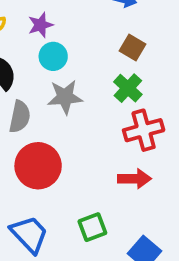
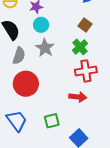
gray star: (65, 97) -> (45, 48), turned 30

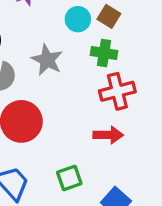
cyan circle: (41, 25) -> (78, 19), moved
green cross: (80, 47) -> (104, 53), turned -35

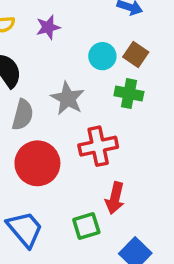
red cross: (117, 91) -> (98, 146), moved
red arrow: (108, 135) -> (115, 198), moved, turned 100

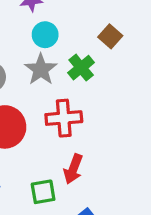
cyan circle: (102, 56) -> (45, 35), moved
green cross: (129, 94) -> (81, 68), moved, turned 32

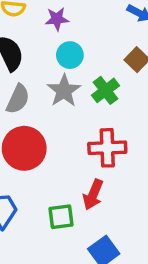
red cross: (64, 118) -> (107, 148), moved

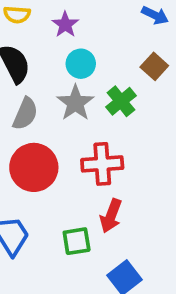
purple star: (57, 19) -> (65, 24), turned -30
red cross: (107, 148) -> (102, 164), moved

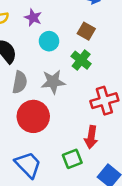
brown square: (154, 66) -> (86, 31), moved
gray star: (75, 103) -> (53, 82), moved, turned -30
red cross: (102, 164) -> (104, 101), moved

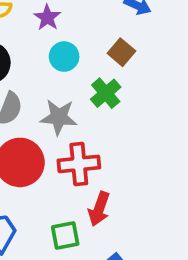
red cross: (104, 101) -> (79, 164), moved

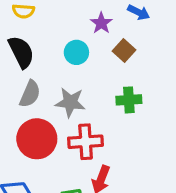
purple star: (47, 18) -> (101, 23), moved
green cross: (106, 93) -> (129, 100), moved, turned 35

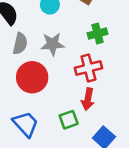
red cross: (86, 142) -> (88, 68), moved

